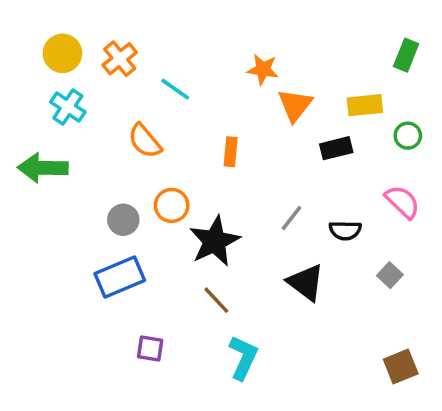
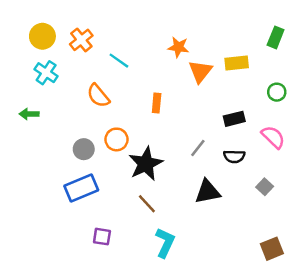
yellow rectangle: (365, 105) -> (237, 63), moved
black rectangle: (336, 148) -> (234, 119), moved
green arrow: (43, 168) -> (29, 114), size x0.6
black triangle: (306, 282) -> (208, 192), turned -48

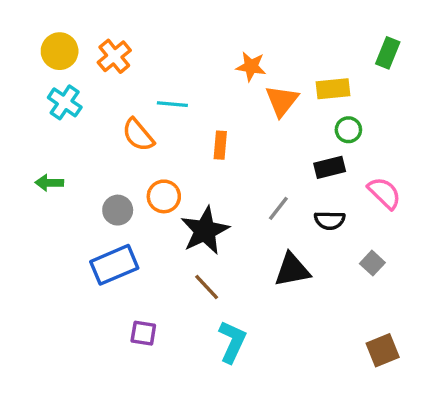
cyan line: (119, 61) -> (172, 104), moved, turned -30
green circle: (277, 92) -> (348, 130), moved
green arrow: (29, 114) -> (49, 183), moved

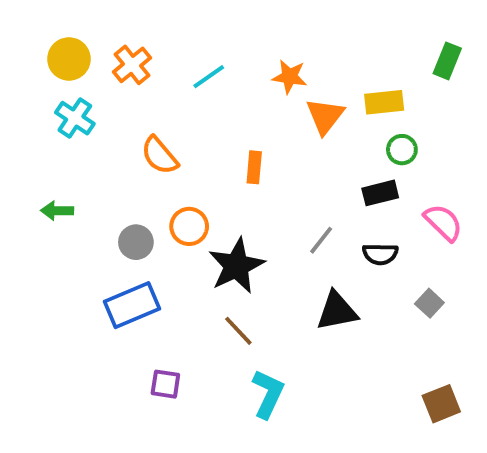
cyan line: (172, 104) -> (209, 77), moved, turned -40

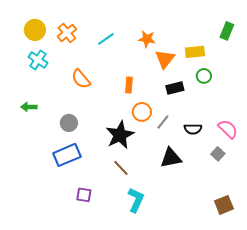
black rectangle: (380, 193) -> (175, 88), moved
pink semicircle: (443, 222) -> (228, 129), moved
orange circle: (189, 226) -> (142, 112), moved

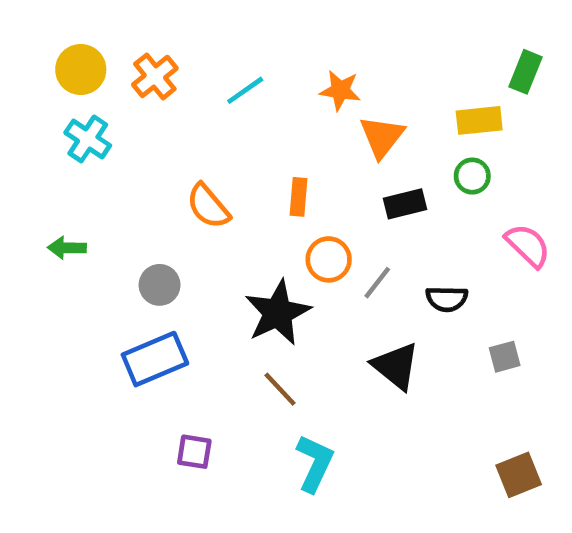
yellow rectangle: (195, 52) -> (479, 120), moved
orange semicircle: (81, 79) -> (208, 206), moved
pink semicircle: (228, 129) -> (528, 246), moved
gray square: (218, 154) -> (505, 357), turned 32
black triangle: (171, 158) -> (396, 366), turned 50

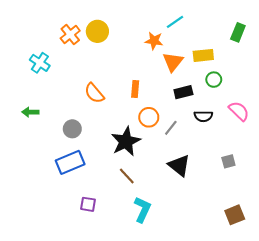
yellow circle: (81, 69) -> (97, 31), moved
cyan line: (245, 90) -> (175, 22), moved
yellow rectangle: (479, 120) -> (203, 55), moved
black semicircle: (447, 299) -> (203, 116), moved

